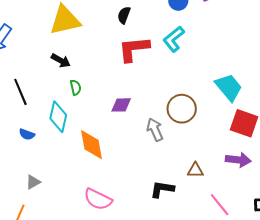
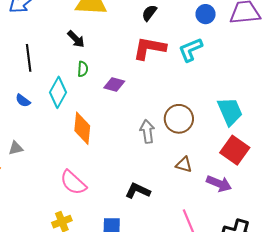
purple diamond: (121, 105) -> (114, 84), moved
brown triangle: (195, 170) -> (184, 165), moved

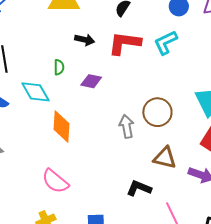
black arrow: (76, 39) -> (85, 40), moved, turned -30
cyan diamond: (58, 92) -> (35, 92), turned -56
brown triangle: (184, 165) -> (165, 158), size x1.4
black L-shape: (138, 191) -> (139, 188), moved

